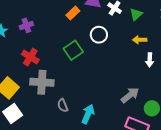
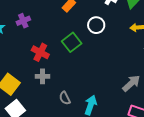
red cross: (30, 57) -> (40, 52), moved
gray cross: (42, 82) -> (42, 76), size x0.6

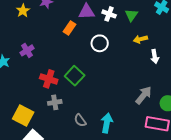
green square: (72, 42) -> (75, 76), moved

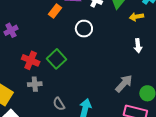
yellow arrow: (140, 39) -> (136, 17), moved

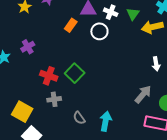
yellow arrow: (136, 17) -> (152, 27), size x1.5
white circle: (84, 29) -> (99, 31), moved
white arrow: (138, 46) -> (156, 64), moved

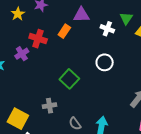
white cross: (111, 12) -> (107, 29), moved
white circle: (99, 31) -> (105, 62), moved
red cross: (49, 76) -> (38, 39), moved

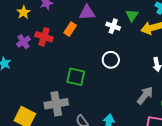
purple cross: (22, 54) -> (23, 42), moved
green square: (69, 79) -> (76, 77), turned -30
gray cross: (50, 106) -> (56, 104), size x1.6

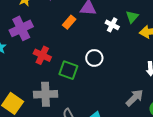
red cross: (44, 37) -> (42, 55), moved
purple cross: (23, 42) -> (21, 28), size x1.6
white circle: (111, 60) -> (94, 58), moved

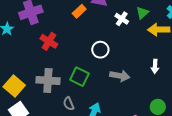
green square: (68, 70) -> (79, 77), moved
gray arrow: (135, 98) -> (120, 76), moved, turned 48

